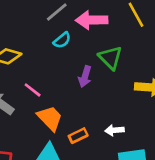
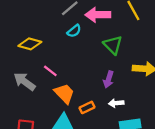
purple arrow: (85, 76) -> (109, 79), moved

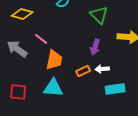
orange trapezoid: (64, 93) -> (54, 60), turned 55
orange rectangle: (87, 107) -> (83, 71), moved

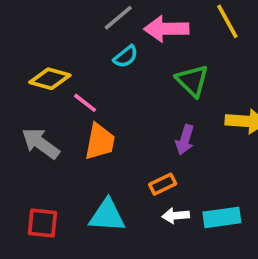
pink line: (41, 39) -> (85, 103), moved
orange trapezoid: (54, 60) -> (100, 142), moved
white arrow: (102, 69) -> (176, 216), moved

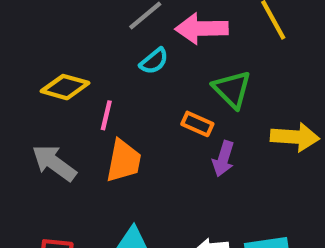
pink line: (85, 103) -> (106, 115), turned 65
orange rectangle: (163, 184) -> (197, 124), moved, turned 50

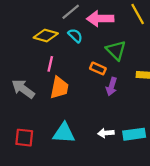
cyan semicircle: (154, 61) -> (75, 36), turned -98
yellow diamond: (65, 87) -> (46, 36), moved

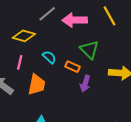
cyan semicircle: (75, 36) -> (49, 57), moved
pink line: (50, 64) -> (20, 62), moved

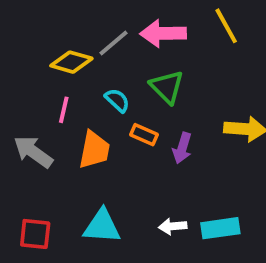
gray line: (47, 14) -> (113, 43), moved
green triangle: (89, 50) -> (167, 87), moved
orange rectangle: (73, 67) -> (144, 135), moved

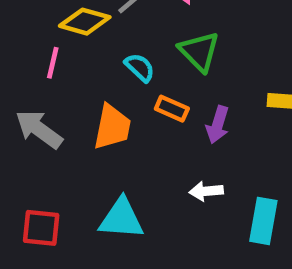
pink line: (64, 110) -> (53, 63), moved
white arrow: (173, 226) -> (206, 191), moved
cyan rectangle: (220, 228) -> (263, 221), turned -72

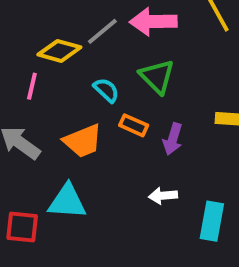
orange trapezoid: (112, 127) -> (83, 141), turned 57
cyan triangle: (121, 219) -> (67, 202), moved

